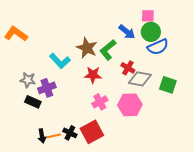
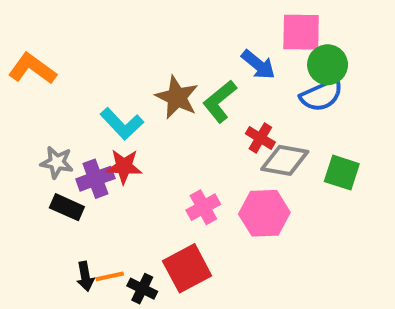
pink square: (148, 16) -> (301, 32), size x1.5
green circle: (151, 32) -> (328, 65), moved
red star: (93, 75) -> (124, 166), moved
black cross: (70, 133) -> (142, 289), moved

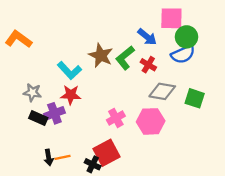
red cross: (260, 138) -> (148, 65), moved
purple cross: (95, 179) -> (54, 113), moved
black cross: (142, 289) -> (93, 164), moved

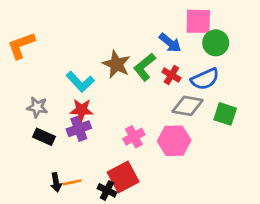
orange L-shape: (18, 39) -> (21, 45), turned -56
blue semicircle: (183, 54) -> (205, 79), moved
purple cross: (54, 113) -> (79, 129), moved

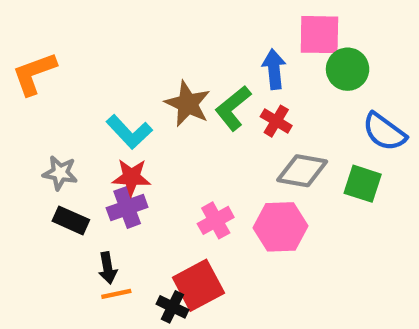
blue arrow: (170, 43) -> (274, 69), turned -135
blue semicircle: (205, 79) -> (384, 132), moved, turned 60
black arrow: (56, 182) -> (108, 268), moved

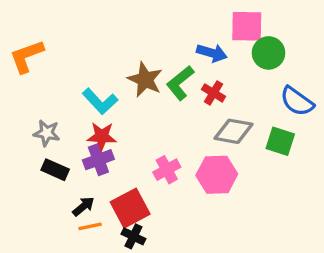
blue arrow: (274, 69) -> (212, 53), turned 112
black arrow: (108, 268) -> (83, 206), turned -120
red square: (198, 285) -> (130, 208), moved

